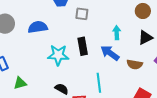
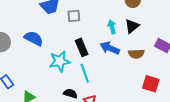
blue semicircle: (38, 27) -> (34, 38), turned 48
black triangle: (145, 38) -> (132, 26), moved
cyan line: (99, 83) -> (85, 73), moved

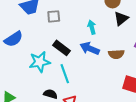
black triangle: (132, 26) -> (121, 19), moved
blue semicircle: (34, 38) -> (14, 39), turned 120
black rectangle: (82, 47) -> (61, 48), turned -30

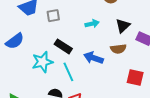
black triangle: (121, 19) -> (123, 26), moved
cyan arrow: (92, 27) -> (92, 24), turned 96
blue arrow: (90, 48) -> (93, 58), moved

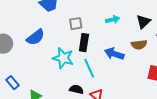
gray square: (53, 16) -> (76, 24), moved
black rectangle: (63, 46) -> (84, 43), turned 66
cyan star: (42, 62) -> (63, 58), turned 30

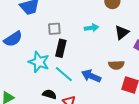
brown semicircle: (139, 45) -> (116, 65), moved
blue arrow: (114, 54) -> (91, 76), moved
cyan line: (89, 68) -> (64, 74), turned -30

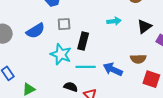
gray square: (54, 29) -> (64, 24), moved
cyan line: (64, 74) -> (86, 67), turned -42

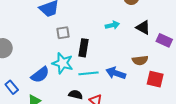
black triangle: (144, 26) -> (143, 27), turned -49
blue semicircle: (35, 31) -> (40, 75), moved

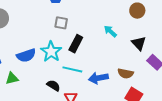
cyan arrow: (112, 25) -> (110, 31), turned -144
blue arrow: (116, 73) -> (98, 78), turned -48

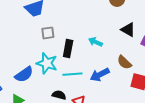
cyan arrow: (110, 31) -> (95, 42), moved
brown semicircle: (126, 73) -> (124, 62), turned 49

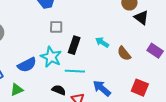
black triangle: (128, 30) -> (141, 18), moved
brown semicircle: (124, 62) -> (124, 53), moved
blue arrow: (100, 75) -> (102, 88), moved, turned 60

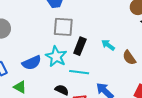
gray square: (56, 27) -> (63, 27), size x1.5
green triangle: (17, 90) -> (20, 87), turned 48

